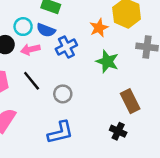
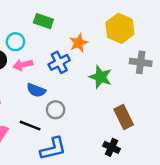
orange star: (99, 28) -> (79, 43), moved
blue semicircle: (46, 30) -> (36, 90), moved
black line: (32, 81) -> (30, 126), moved, turned -30

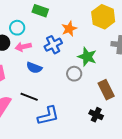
gray circle: (56, 110) -> (74, 74), moved

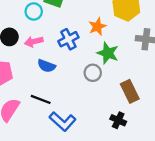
cyan circle: (17, 28) -> (34, 11), moved
orange star: (69, 29) -> (97, 27), moved
blue L-shape: (48, 116) -> (63, 121), turned 55

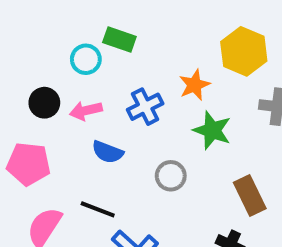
gray circle: (93, 73) -> (171, 176), moved

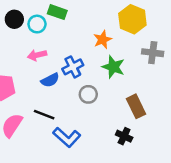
black circle: (44, 103) -> (14, 19), moved
blue cross: (145, 107) -> (73, 67), moved
blue semicircle: (108, 152) -> (50, 80), turned -48

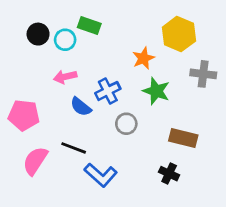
blue semicircle: (50, 80) -> (81, 107), turned 66
brown rectangle: (136, 106) -> (183, 138), turned -50

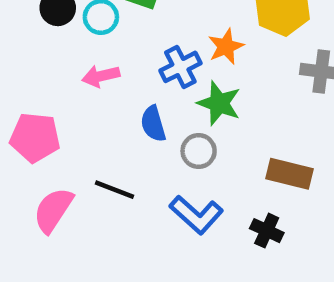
blue cross: (108, 91) -> (180, 67), moved
green star: (156, 91) -> (219, 103), moved
blue semicircle: (81, 107) -> (153, 124), moved, turned 35
blue L-shape: (101, 175) -> (196, 215), moved

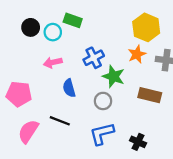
orange star: (226, 47) -> (137, 54), moved
blue semicircle: (153, 124) -> (69, 88), moved
brown rectangle: (289, 174) -> (150, 95), moved
blue L-shape: (196, 215) -> (102, 134), turned 124

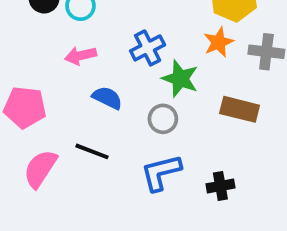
blue semicircle: (69, 88) -> (107, 98), turned 132
black cross: (138, 142) -> (220, 186), turned -35

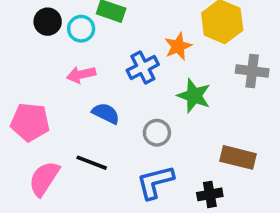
orange star: (218, 42) -> (178, 46), moved
green star: (180, 79) -> (194, 96), moved
brown rectangle: (240, 109) -> (238, 157), moved

